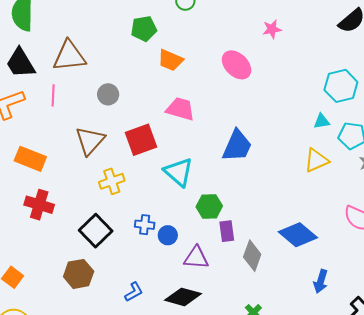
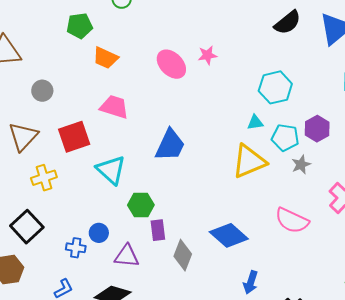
pink star: (272, 29) -> (207, 55), moved
yellow triangle: (316, 160) -> (249, 161), size x1.4
blue cross: (145, 225) -> (76, 248), moved

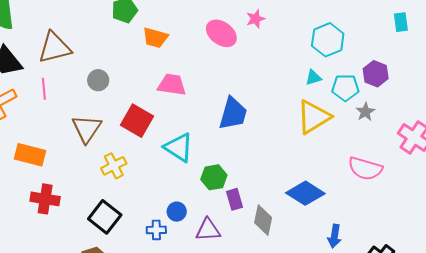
red square: (74, 137) -> (137, 121), turned -32

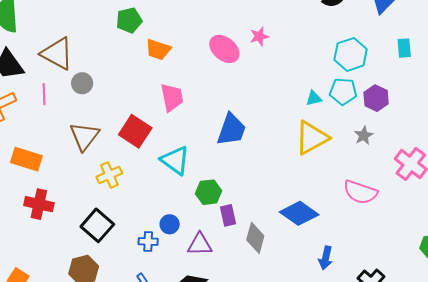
cyan hexagon: (328, 40) -> (351, 54), moved
brown triangle: (55, 48) -> (57, 54), turned 39
gray circle: (98, 80) -> (82, 83), moved
pink trapezoid: (172, 85) -> (172, 97), turned 68
cyan pentagon: (345, 88) -> (343, 91), moved

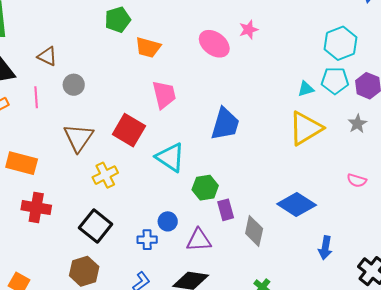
brown triangle: (57, 54) -> (47, 56), size x0.6
pink semicircle: (360, 192) -> (357, 180), size x0.6

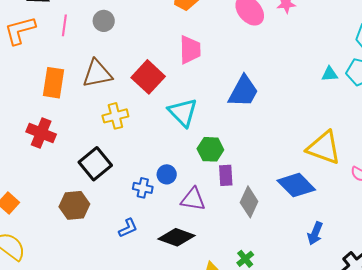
yellow triangle: (306, 128) -> (324, 148), moved, turned 39
brown triangle: (78, 138) -> (97, 74), turned 32
orange rectangle: (22, 163) -> (53, 83), moved, turned 72

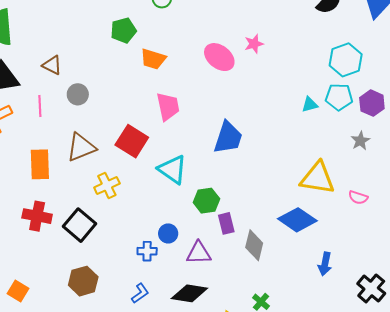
black square: (95, 164) -> (79, 225), moved

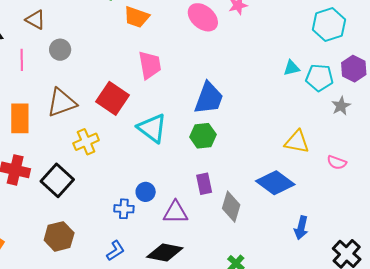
cyan pentagon: (339, 97) -> (319, 78), moved
yellow triangle: (318, 178) -> (297, 142), size x0.7
green hexagon: (206, 201) -> (203, 136), moved

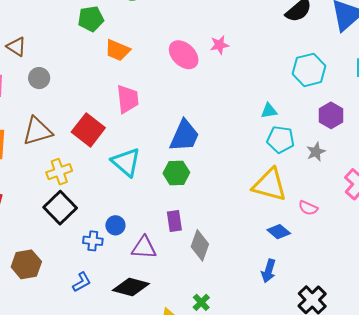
cyan pentagon: (319, 78) -> (281, 140), moved
yellow triangle: (297, 142) -> (270, 185), size x1.4
black square: (57, 180) -> (60, 208), moved
blue diamond: (275, 183) -> (279, 232), moved, size x0.6

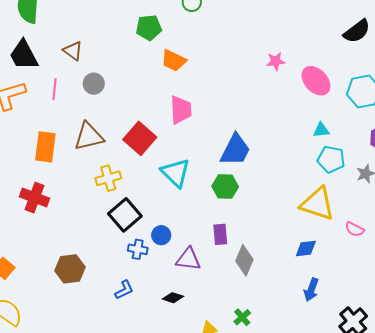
pink ellipse: (184, 55) -> (316, 81), moved
black square: (60, 208) -> (125, 215), moved
blue diamond: (279, 232) -> (306, 249), moved, turned -50
black diamond: (131, 287) -> (173, 298), size x0.6

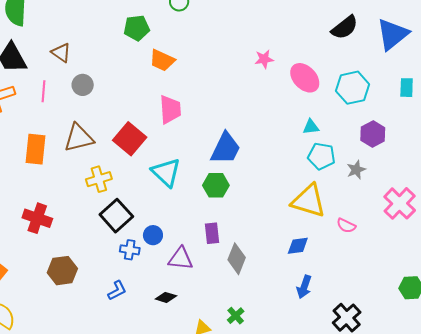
red cross: (35, 198) -> (37, 218), moved

